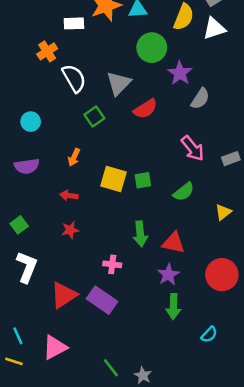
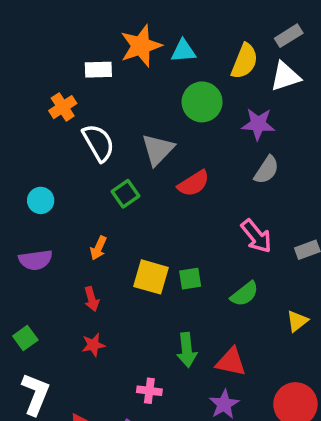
purple star: (180, 73) -> (258, 124), moved, turned -30
red arrow: (69, 196) -> (92, 299), turned -114

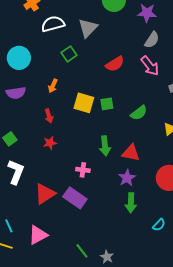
white semicircle: (98, 143) -> (53, 24), turned -75
red semicircle: (194, 183) -> (115, 64), moved
cyan circle: (41, 200) -> (19, 58), size x1.5
pink arrow: (256, 236) -> (150, 66), moved

